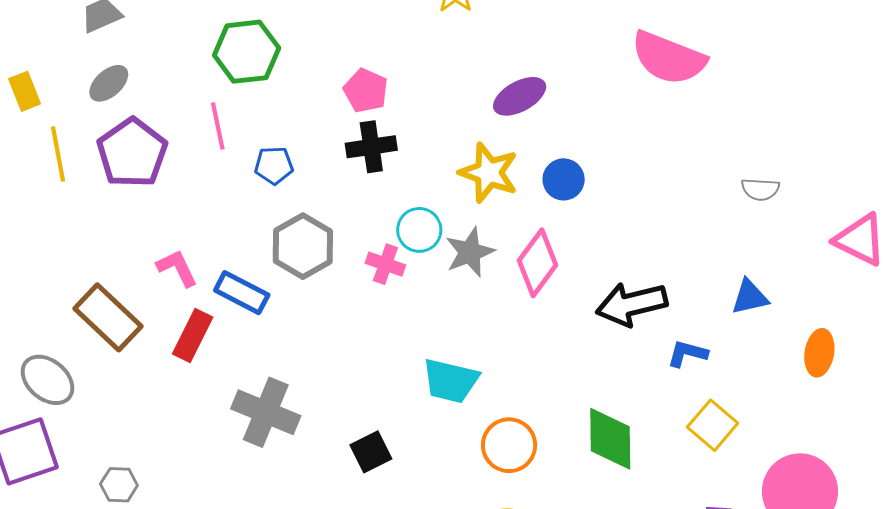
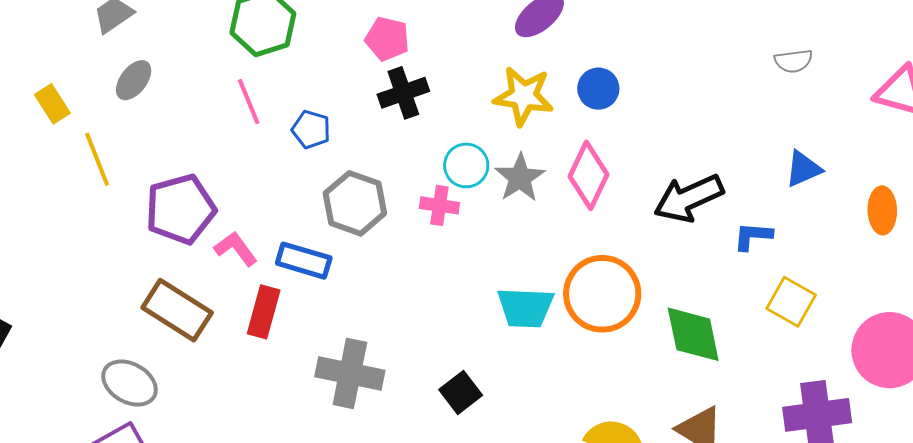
purple pentagon: (132, 153) -> (180, 209), moved, turned 30
blue pentagon: (274, 165) -> (311, 130), turned 30
orange circle: (509, 445) -> (602, 294), moved, size x1.4

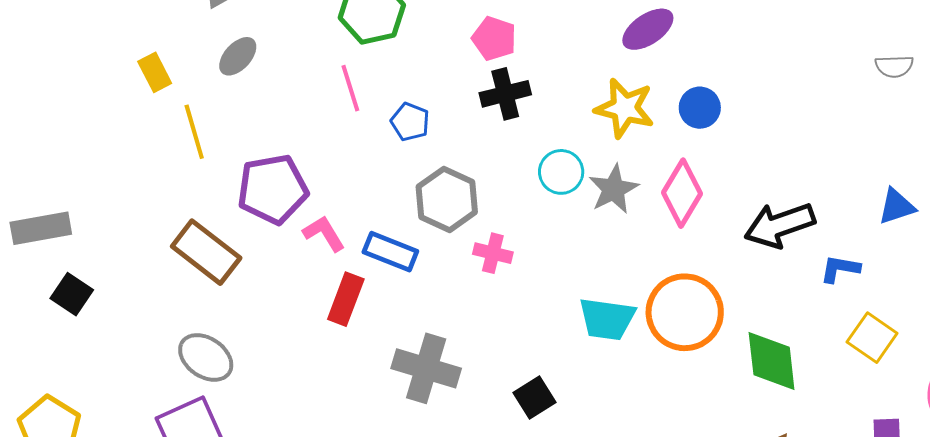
gray semicircle: (793, 61) -> (894, 66), moved
pink cross: (439, 205) -> (493, 253), moved
brown rectangle: (177, 310) -> (206, 252), moved

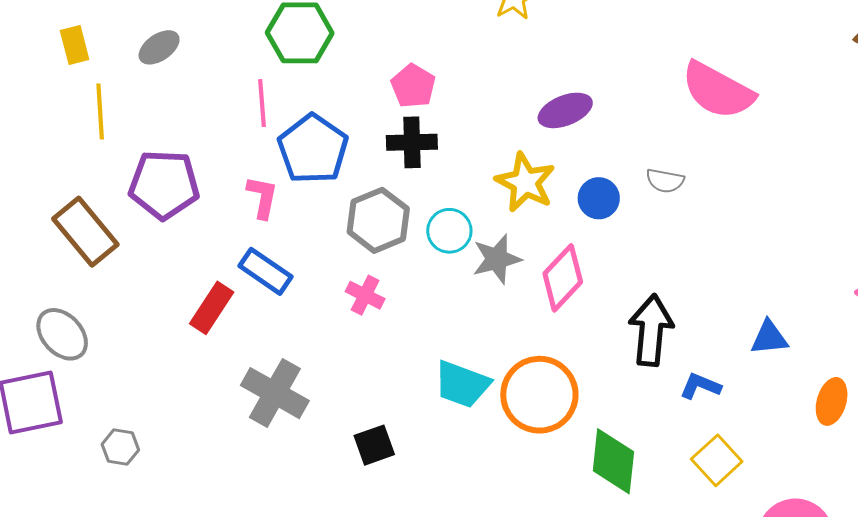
gray semicircle: (894, 66) -> (665, 181), moved
blue pentagon: (410, 122) -> (313, 149), size x1.8
gray hexagon: (447, 199) -> (378, 220), moved
black arrow: (780, 225) -> (651, 330), turned 102
pink L-shape: (324, 233) -> (262, 197), moved, turned 30

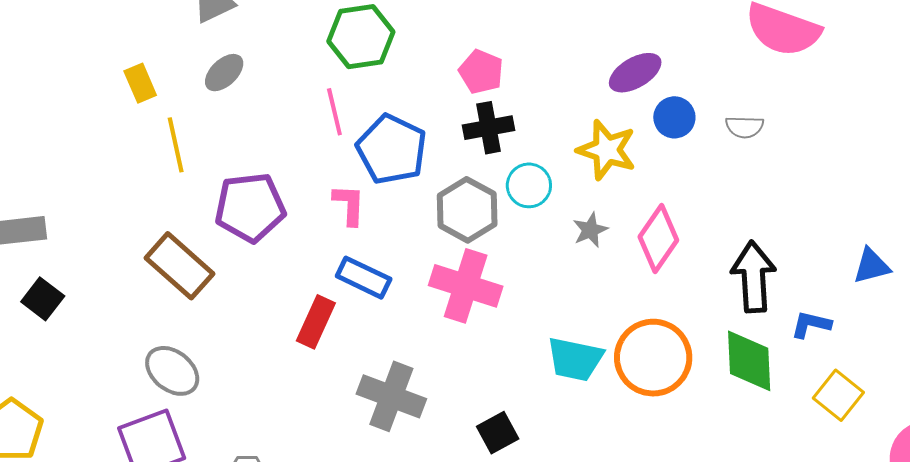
blue circle: (599, 198) -> (674, 117), moved
cyan circle: (449, 231) -> (529, 185), moved
gray star: (497, 259) -> (590, 230), size x0.7
pink cross: (365, 295) -> (466, 286), size x1.8
green diamond: (613, 461) -> (749, 361), moved

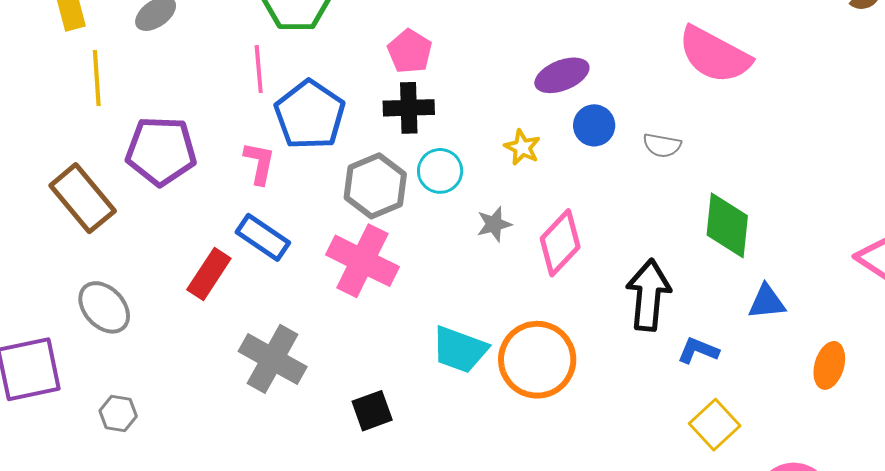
yellow star: (607, 150) -> (522, 147), size x0.6
green diamond: (749, 361) -> (727, 225), moved
gray ellipse: (172, 371) -> (104, 307), moved

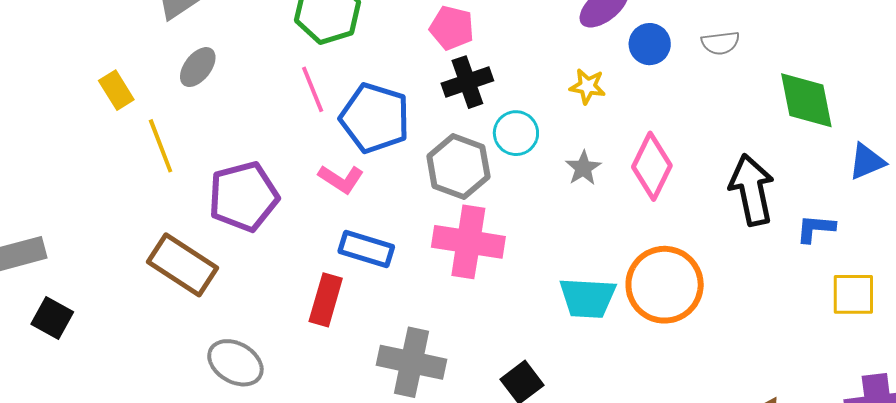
pink L-shape: (259, 163) -> (341, 179), turned 129
yellow square: (715, 425) -> (853, 294), turned -30

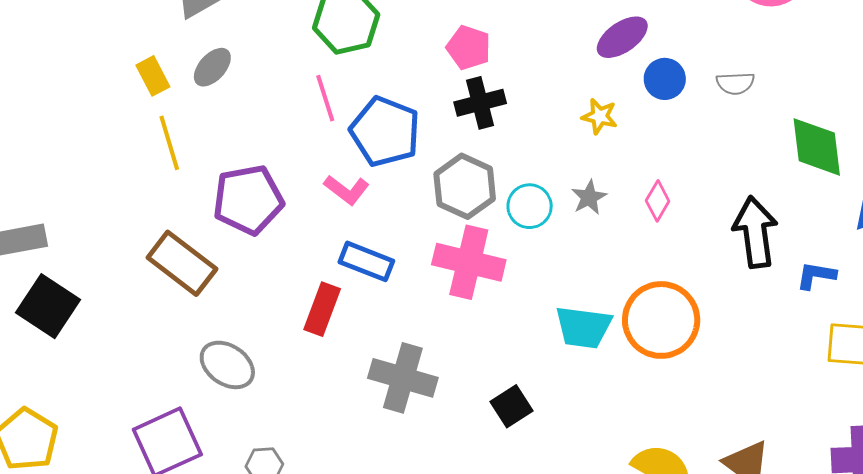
yellow rectangle: (116, 90) -> (153, 76), moved
cyan circle: (516, 133) -> (530, 206), moved
pink diamond: (652, 166) -> (658, 201), size x0.6
black square: (52, 318) -> (48, 306), size x1.5

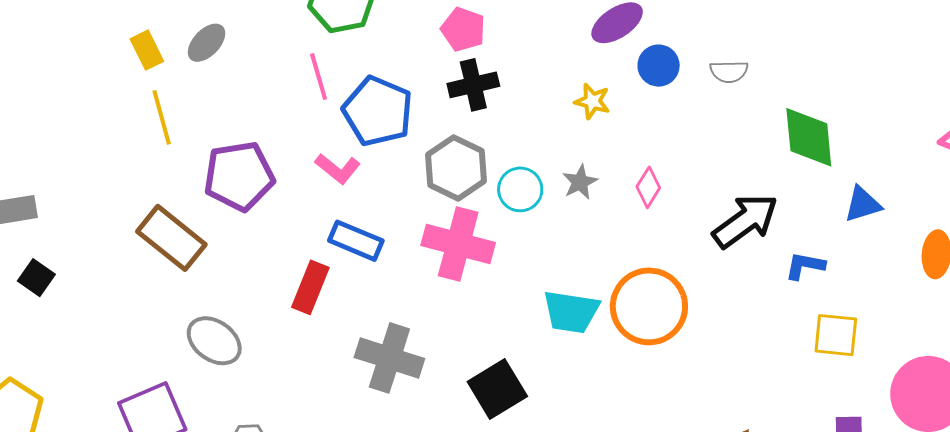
black arrow: (755, 232) -> (745, 221), turned 60
black square: (48, 306) -> (36, 278), size x0.6
black square: (512, 406) -> (497, 389), size x1.4

